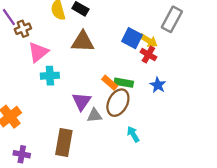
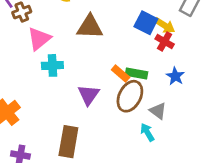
gray triangle: (94, 116) -> (158, 111), moved, turned 42

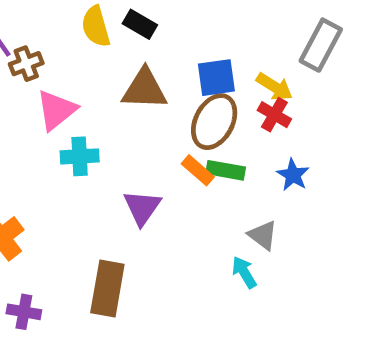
blue square: (146, 23) -> (216, 78), moved, turned -35
brown ellipse: (130, 96) -> (214, 122), moved

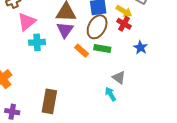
orange rectangle: (198, 170) -> (82, 51), moved
blue star: (293, 175) -> (141, 48), moved
purple triangle: (142, 207) -> (65, 30), moved

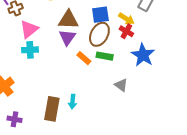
cyan cross: (37, 42) -> (30, 50), moved
blue star: (141, 48) -> (143, 55), size x1.6
cyan arrow: (110, 94) -> (73, 102), moved, turned -144

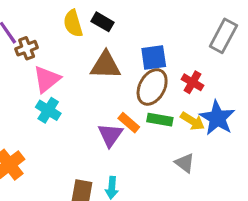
yellow arrow: (126, 19) -> (192, 121), moved
purple triangle: (67, 37) -> (110, 135), moved
cyan cross: (30, 50) -> (48, 110), turned 35

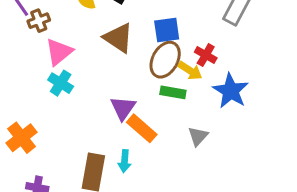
brown triangle: (106, 65) -> (118, 38), turned 32
yellow arrow: (192, 121) -> (190, 71), moved
orange rectangle: (129, 123) -> (142, 128), moved, size x1.4
gray triangle: (185, 163) -> (198, 136), turned 35

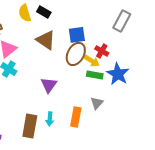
green rectangle: (173, 92) -> (95, 75), moved
orange rectangle: (142, 128) -> (76, 117), moved, turned 60

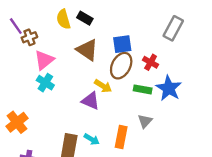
yellow arrow: (92, 61) -> (103, 86), moved
purple triangle: (49, 85) -> (91, 101), turned -42
cyan arrow: (50, 119) -> (92, 139), turned -64

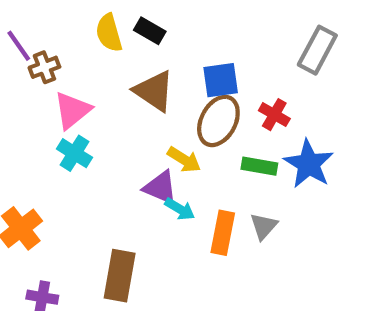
orange rectangle: (121, 137) -> (223, 233), moved
cyan arrow: (92, 139) -> (180, 209), moved

